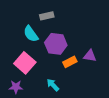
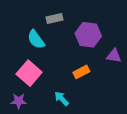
purple hexagon: (56, 44) -> (88, 35), moved
purple triangle: (90, 56) -> (114, 56), moved

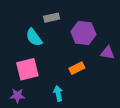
pink square: (29, 73) -> (27, 69), turned 35
cyan arrow: (62, 99) -> (58, 93), turned 32

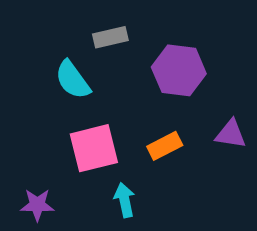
purple triangle: (108, 53) -> (231, 134), moved
pink square: (27, 69) -> (94, 148), moved

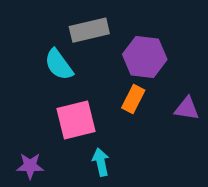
gray rectangle: (110, 37) -> (89, 30), size x1.4
orange rectangle: (165, 146) -> (133, 99), moved, turned -36

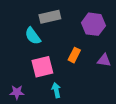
purple hexagon: (145, 57) -> (93, 24), moved

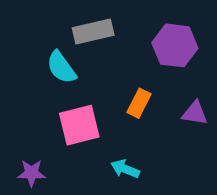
cyan arrow: (56, 90) -> (125, 169), moved, turned -56

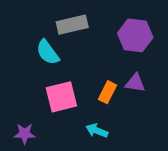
orange rectangle: (139, 103) -> (108, 92), moved
purple triangle: (195, 113) -> (135, 83), moved

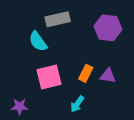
purple triangle: (135, 83) -> (108, 76), moved
cyan arrow: (97, 131) -> (77, 104), turned -77

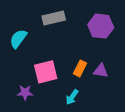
cyan semicircle: (38, 41) -> (18, 39), moved, turned 72
purple star: (20, 106) -> (25, 92), moved

